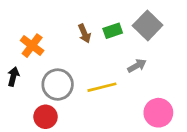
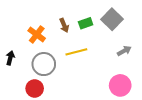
orange cross: (32, 46) -> (37, 35), moved
gray arrow: (137, 66) -> (124, 51), moved
yellow line: (102, 87) -> (76, 52), moved

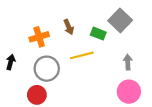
green rectangle: (86, 23) -> (98, 34), moved, turned 40
orange cross: (37, 35) -> (39, 37), turned 36
gray arrow: (124, 51) -> (128, 62), moved, turned -64

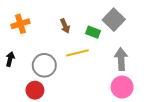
orange cross: (39, 37) -> (20, 24), moved
gray arrow: (128, 62) -> (121, 59), size x1.5

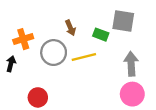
gray square: (114, 20) -> (123, 21), turned -35
orange cross: (20, 24) -> (23, 39), moved
gray circle: (44, 65) -> (54, 53), moved

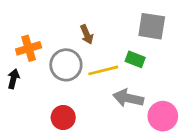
green rectangle: (101, 35) -> (135, 59), moved
gray arrow: (131, 64) -> (128, 98), moved, turned -75
red circle: (38, 97) -> (63, 118), moved

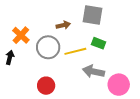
gray square: (152, 26) -> (92, 15), moved
brown arrow: (87, 34) -> (63, 25), turned -80
orange cross: (29, 48) -> (21, 35), turned -30

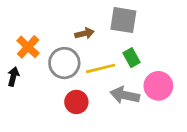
green rectangle: (99, 43) -> (131, 58), turned 40
pink circle: (119, 85) -> (158, 86), moved
red circle: (46, 86) -> (76, 102), moved

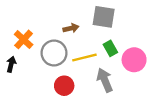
pink circle: (158, 86) -> (134, 60), moved
gray arrow: (125, 95) -> (105, 80), turned 55

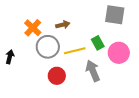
gray square: (104, 17) -> (115, 15), moved
orange cross: (24, 39) -> (33, 28), moved

